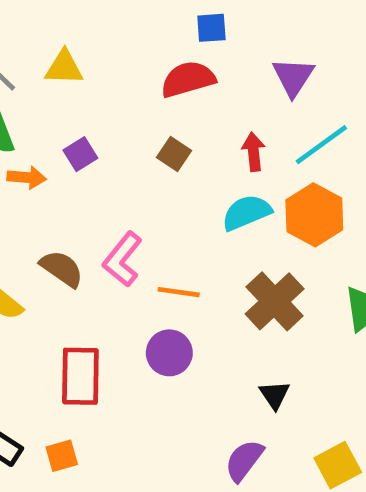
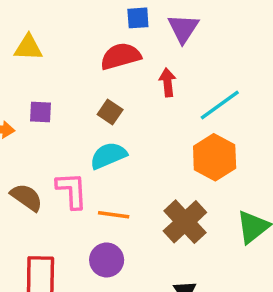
purple triangle: (293, 77) -> (183, 28), moved
red arrow: (253, 152) -> (168, 82), moved
purple square: (80, 154) -> (40, 112), turned 35
cyan semicircle: (246, 213) -> (108, 156), moved
pink L-shape: (123, 259) -> (72, 190), turned 138

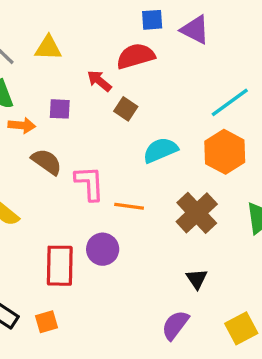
purple triangle: (183, 28) -> (195, 30), turned -36
red arrow: (168, 82) -> (99, 81), moved, turned -45
cyan semicircle: (108, 156) -> (160, 150), moved
brown semicircle: (27, 197) -> (47, 162), moved
purple circle: (107, 260) -> (103, 249), moved

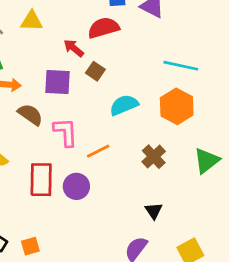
cyan line: (230, 102) -> (181, 66), turned 48
purple square: (60, 109) -> (57, 82), moved, size x1.5
orange line: (129, 206) -> (98, 151), turned -35
brown cross: (197, 213) -> (154, 157), size x0.7
red rectangle: (60, 266) -> (41, 180), moved

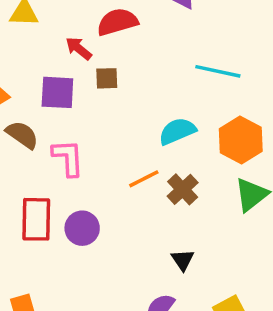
brown square: (95, 71) -> (107, 78), turned -36
cyan semicircle: (124, 105) -> (177, 131), moved
orange hexagon: (177, 106) -> (241, 140), moved
orange line: (98, 151) -> (144, 179), moved

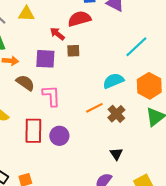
cyan line: (218, 71) -> (136, 47), turned -55

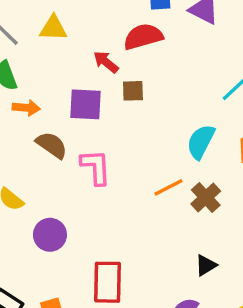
cyan semicircle: (113, 81) -> (201, 142), turned -40
red rectangle: (33, 131) -> (108, 282), moved
purple circle: (59, 136) -> (50, 235), moved
black triangle: (116, 154) -> (206, 265), turned 32

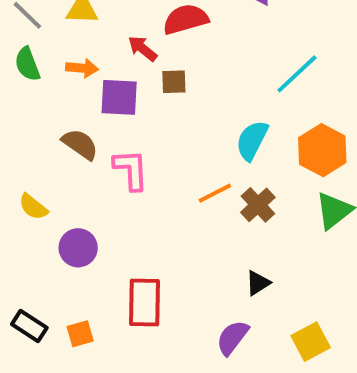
orange arrow: (26, 108) -> (82, 68), moved

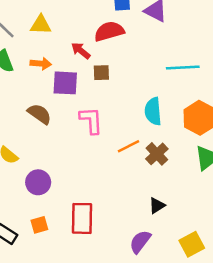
cyan line: (297, 74) -> (183, 67), turned 40
cyan semicircle: (252, 140) -> (153, 111), turned -32
pink L-shape: (131, 170) -> (91, 120), moved
orange square: (80, 334) -> (39, 225), moved

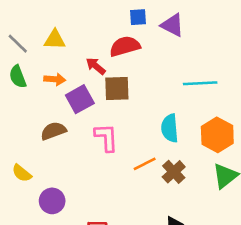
brown square: (101, 73) -> (117, 89), size x1.5
purple square: (65, 83) -> (80, 99), turned -32
brown semicircle: (39, 114) -> (53, 131), turned -55

